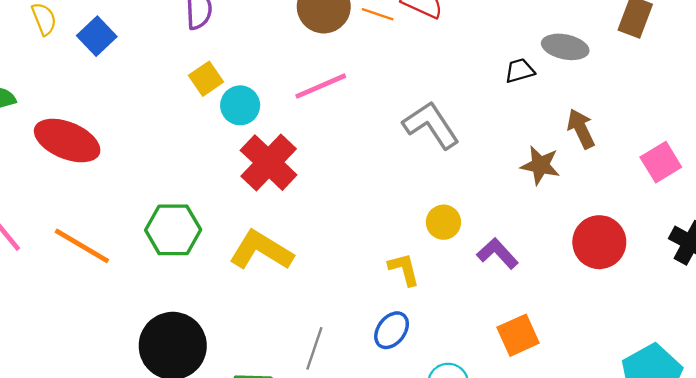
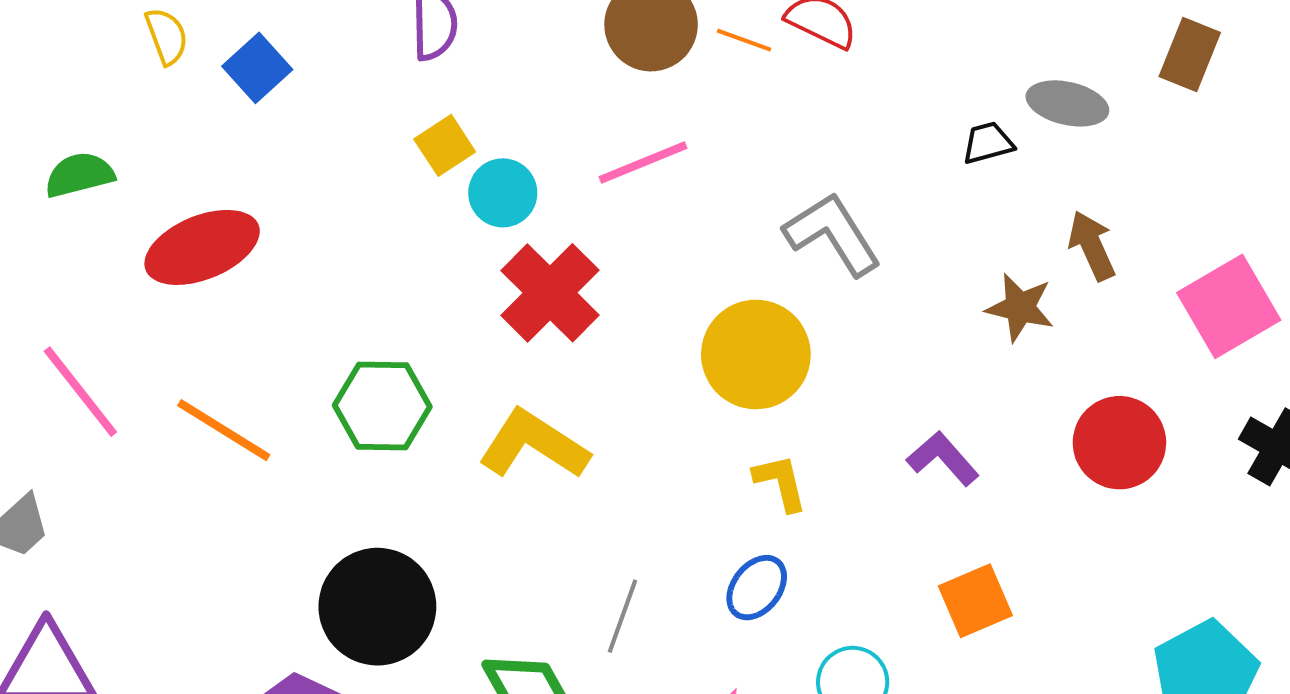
red ellipse: (67, 141) -> (202, 247), turned -46
pink square: (661, 162) -> (1229, 306), size x1.4
yellow circle: (443, 222) -> (756, 354), moved, size x1.8

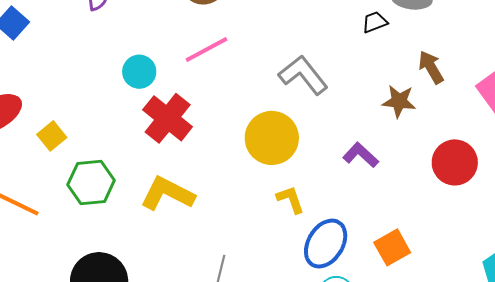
yellow square: (445, 145) -> (52, 136), moved
purple L-shape: (943, 458) -> (361, 155), moved
blue ellipse: (757, 588) -> (326, 244), moved, size x1.5

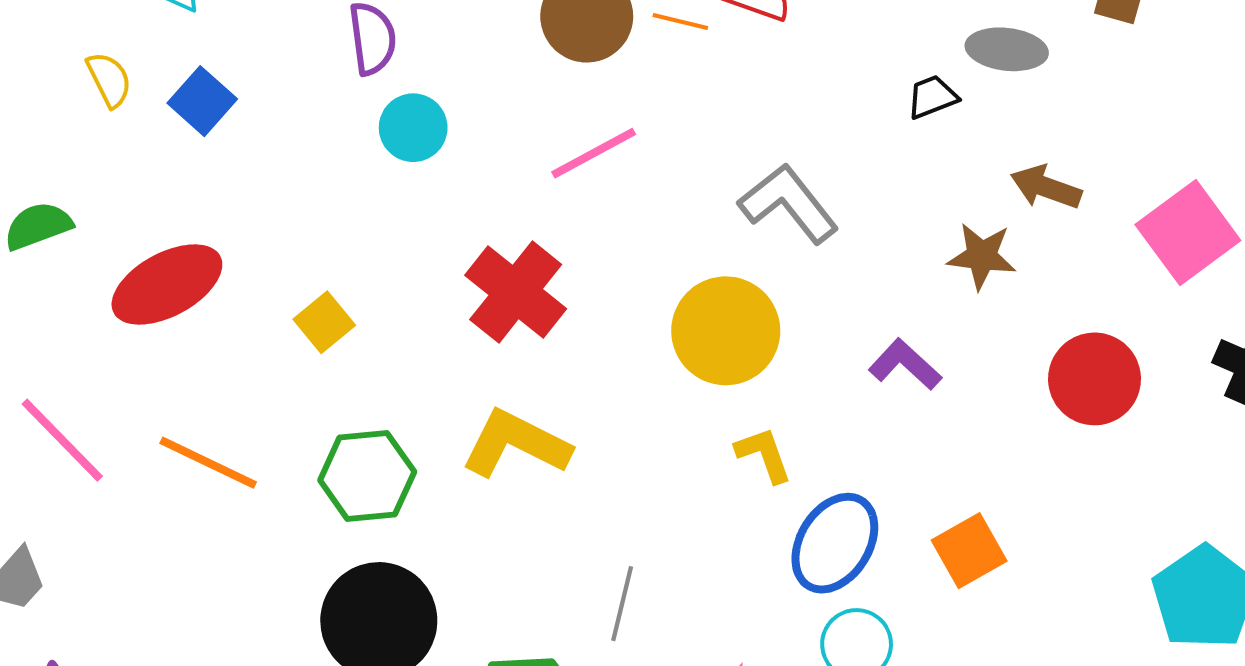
brown arrow: (431, 67) -> (1046, 187), turned -40
cyan circle: (139, 72) -> (413, 128), moved
yellow square: (52, 136) -> (324, 322), moved
green hexagon: (91, 183) -> (367, 476), moved

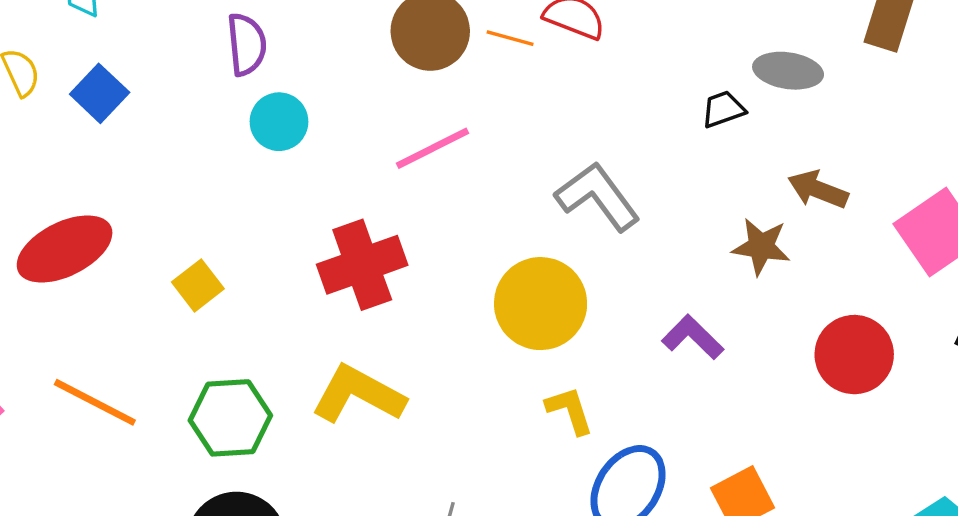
red cross: (516, 292) -> (362, 265), turned 30

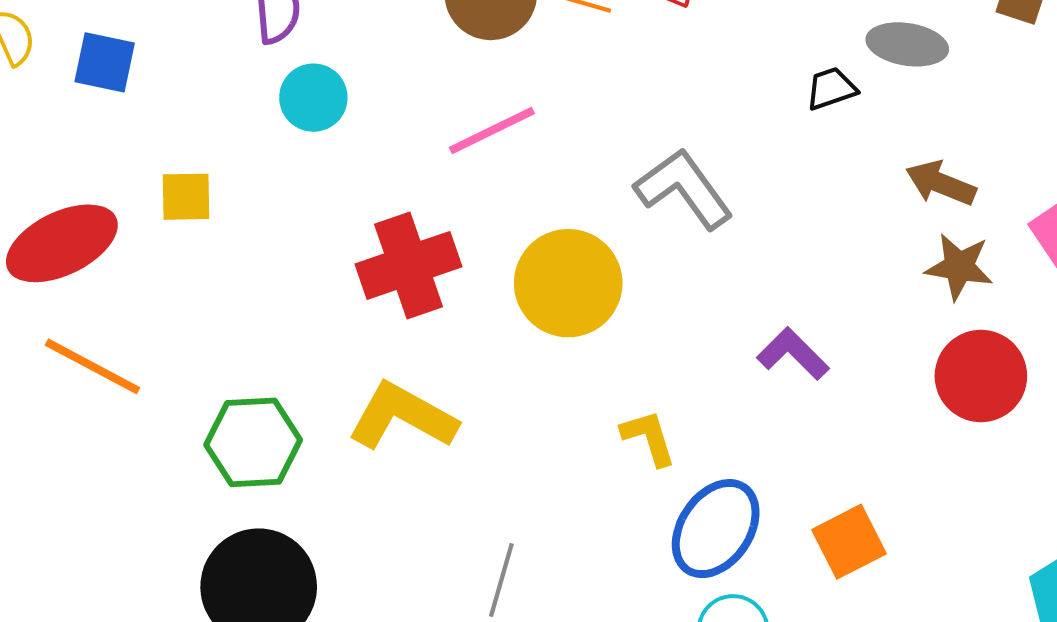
blue square: (100, 93) -> (105, 62), turned -32
brown star: (761, 247) -> (959, 267), moved
yellow square: (198, 285) -> (186, 197), moved, turned 36
yellow circle: (541, 304) -> (568, 283), moved
orange line: (95, 402) -> (92, 366), moved

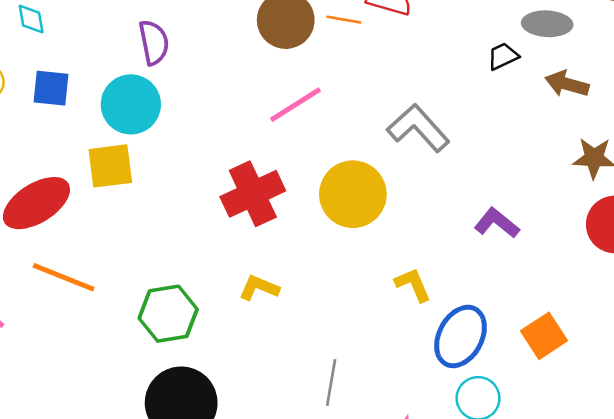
cyan circle: (313, 98) -> (131, 104), moved, size x1.4
brown arrow: (941, 183) -> (567, 84), moved
yellow square: (186, 197) -> (110, 166), size x1.4
yellow L-shape: (402, 416) -> (259, 288), size x0.6

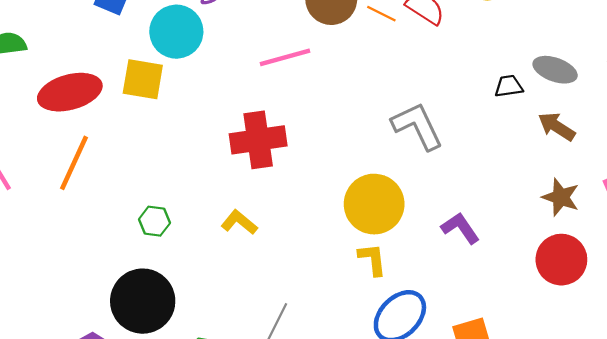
pink line: (295, 105) -> (285, 57), moved
yellow circle: (353, 194) -> (374, 204), moved
orange line: (64, 277) -> (74, 163), turned 76
green hexagon: (168, 314) -> (154, 221), size x0.6

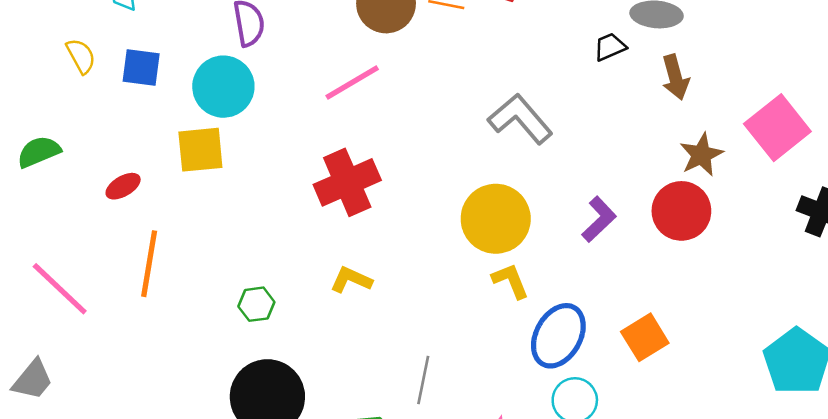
red ellipse: (70, 92) -> (123, 186), size x0.5
brown arrow: (557, 126) -> (675, 77), turned -123
brown star: (561, 197) -> (701, 155), turned -30
purple L-shape: (460, 228) -> (599, 219), turned 96
red circle: (561, 260) -> (681, 211), moved

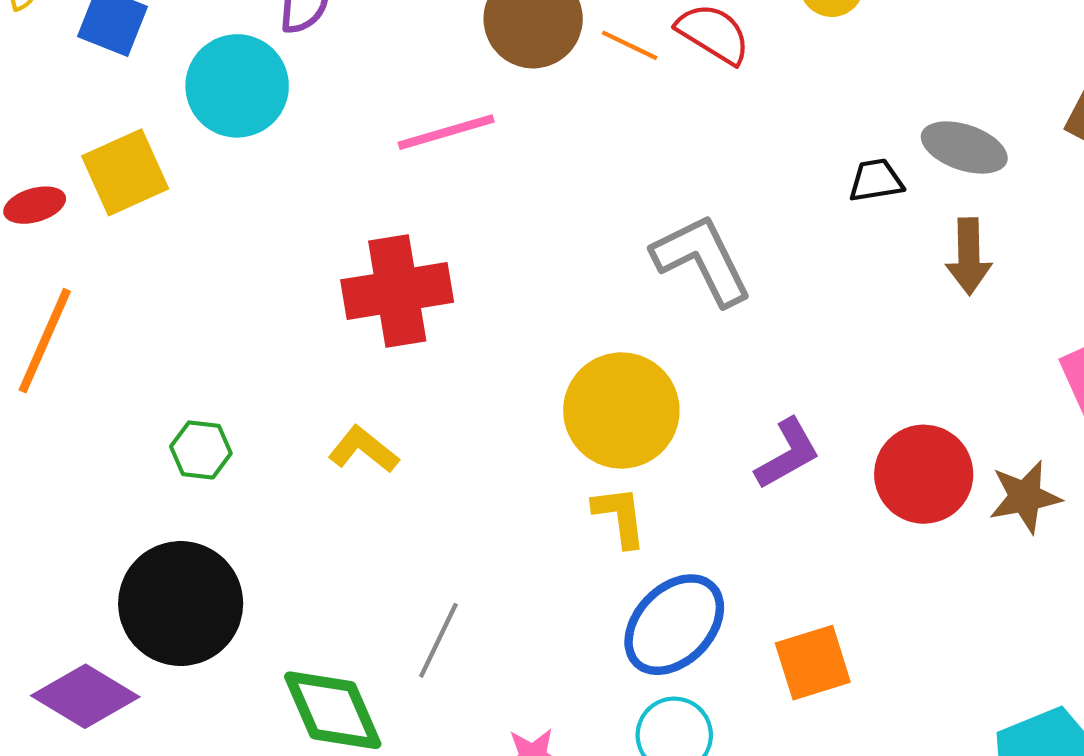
yellow square: (200, 150) -> (125, 172), moved, turned -33
brown star: (701, 155) -> (1025, 497), moved

